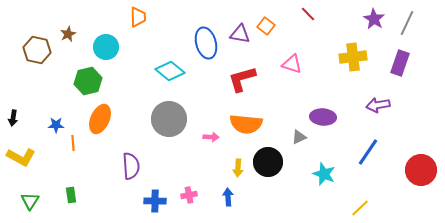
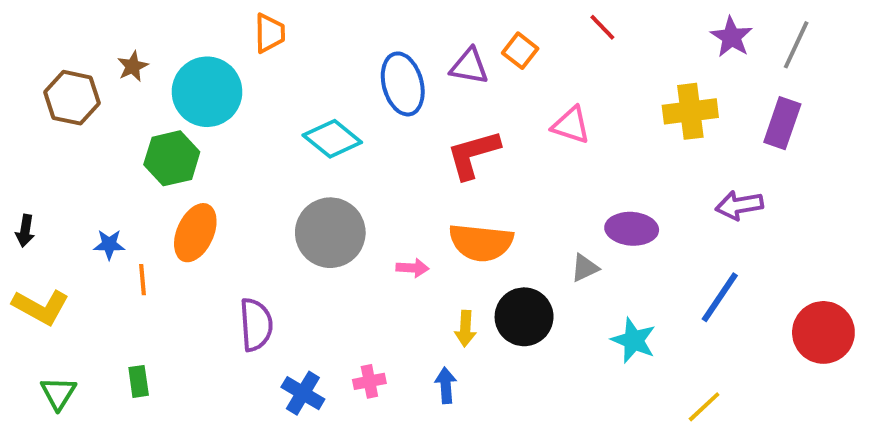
cyan circle: (106, 47) -> (207, 92), size x1.4
blue cross: (155, 201) -> (303, 393), turned 30

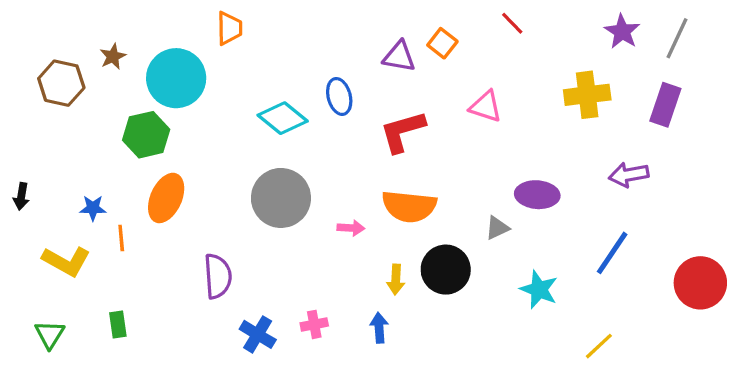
blue ellipse: (403, 84) -> (339, 96), moved, size x0.7
yellow L-shape: (41, 307) -> (66, 261), moved

